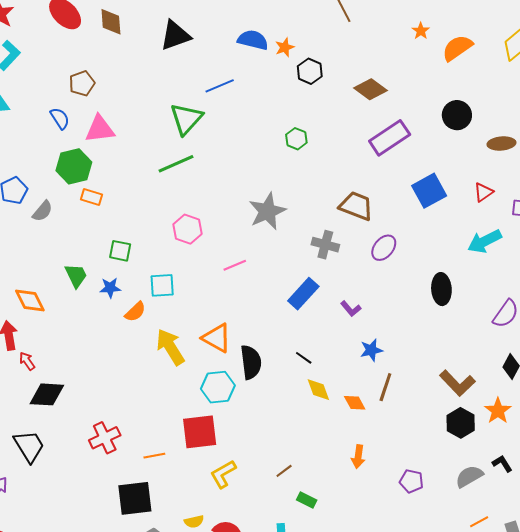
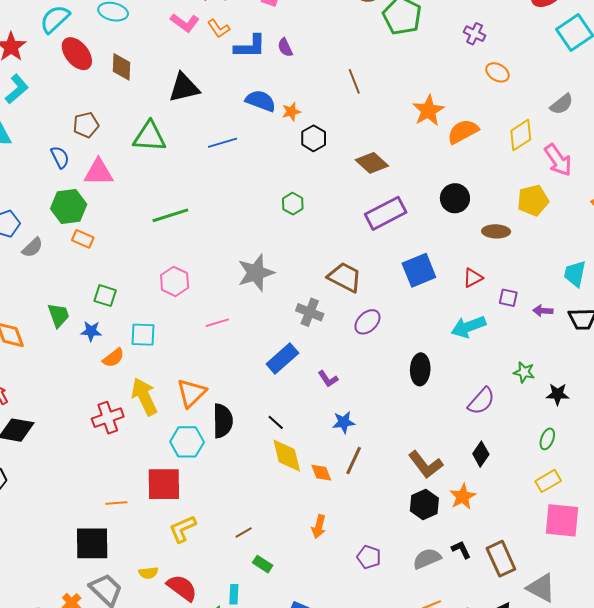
orange star: (421, 31) -> (428, 110), size x1.8
green triangle: (186, 119) -> (150, 137), moved, turned 45
orange triangle: (217, 338) -> (191, 393), turned 40
yellow diamond: (318, 390) -> (287, 456), size x1.4
red cross: (105, 438) -> (108, 418), moved

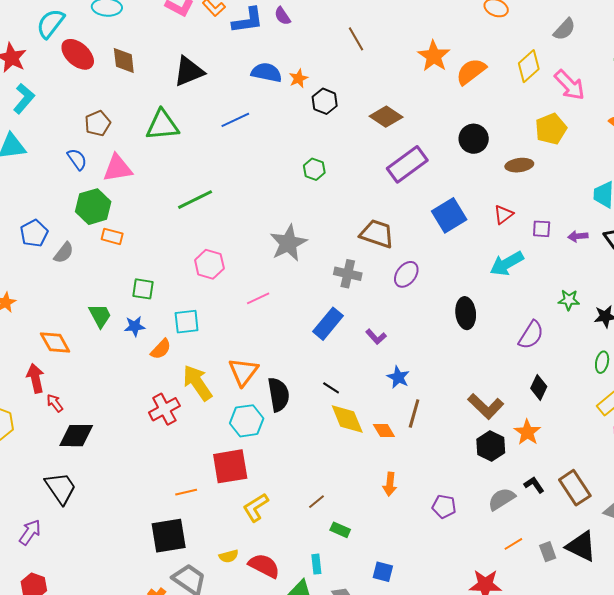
blue star: (344, 422) -> (398, 377), turned -30

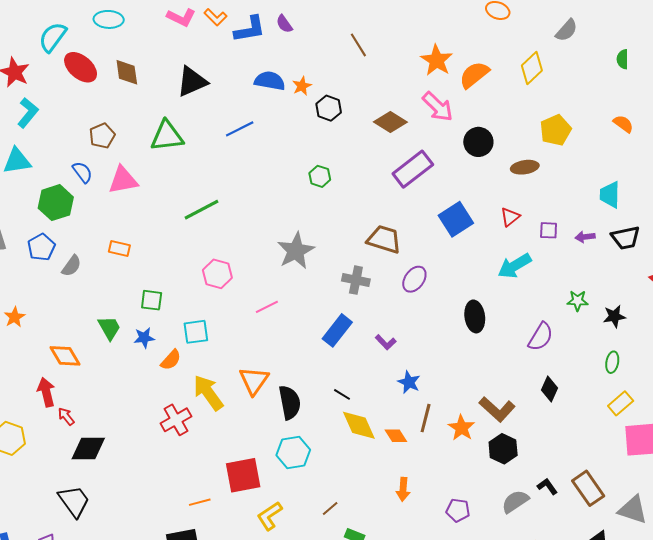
pink arrow: (570, 85) -> (438, 107), moved
green hexagon: (93, 207) -> (56, 203), moved
cyan hexagon: (247, 421) -> (293, 452), moved
orange star: (527, 432) -> (461, 428), moved

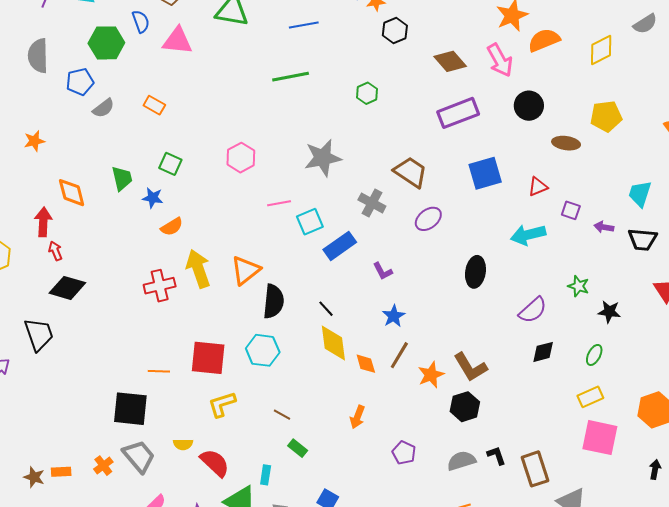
green line: (201, 210) -> (291, 77), moved
cyan square: (196, 332) -> (310, 222), moved, turned -32
black diamond: (550, 389) -> (543, 352), moved, turned 35
brown line: (330, 509) -> (282, 415), turned 54

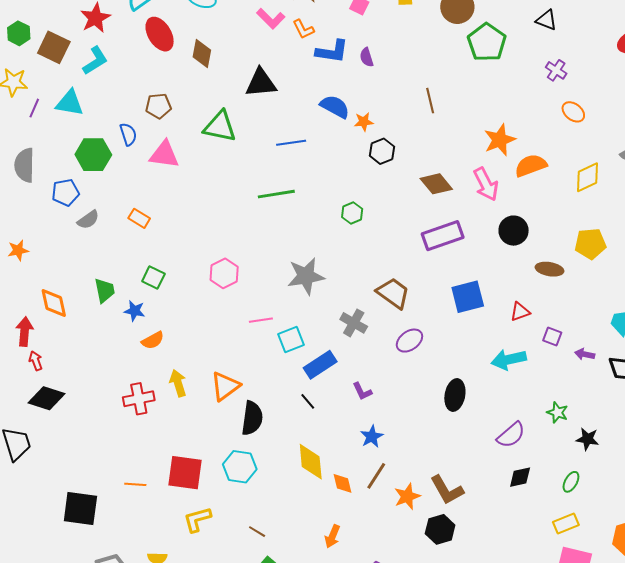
yellow arrow: (198, 269) -> (178, 383), size x0.7
black line: (326, 309) -> (308, 401), moved
black square: (130, 409) -> (80, 509), moved

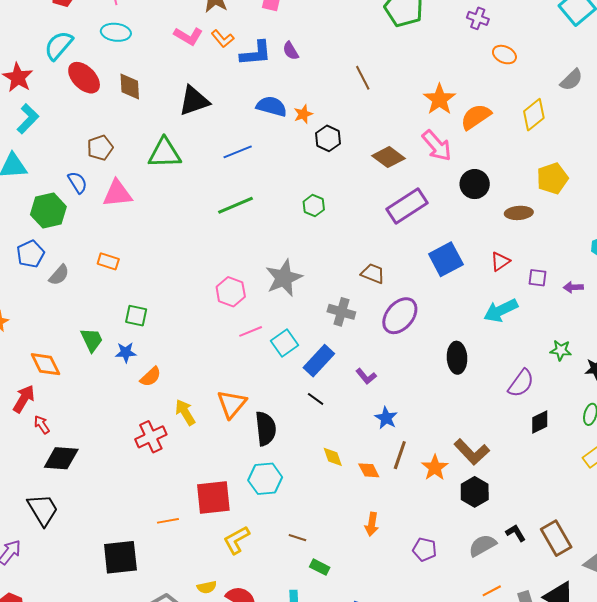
pink hexagon: (224, 273) -> (231, 292), moved
brown trapezoid: (393, 293) -> (373, 274), size x0.7
red arrow: (24, 332) -> (24, 399), turned 40
purple ellipse: (409, 341) -> (400, 316), size x1.4
yellow diamond: (311, 462) -> (333, 457), size x0.6

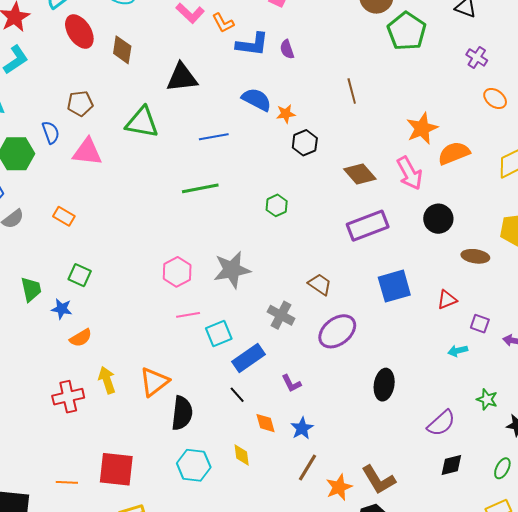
cyan arrow: (501, 310) -> (458, 351), moved, size x0.6
orange diamond: (369, 470) -> (265, 423), moved
cyan hexagon: (265, 479) -> (194, 465), moved

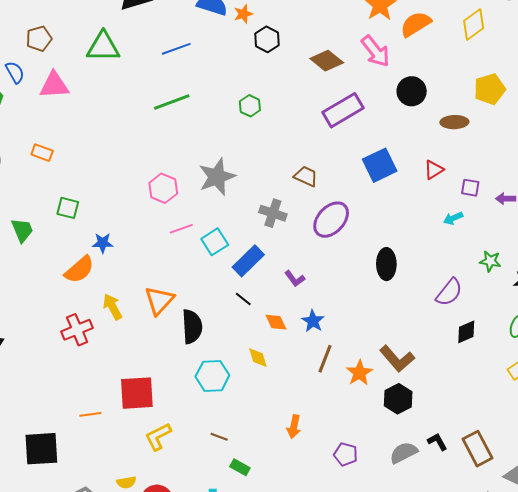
blue star: (62, 309) -> (103, 243), moved
orange semicircle: (81, 338) -> (79, 270), size x1.4

